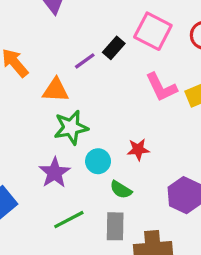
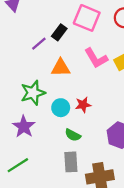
orange triangle: (56, 90) -> (61, 68), moved
cyan circle: (98, 161) -> (61, 108), moved
green line: (69, 220) -> (18, 165), moved

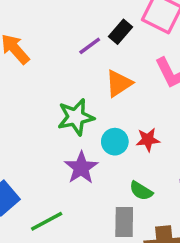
orange triangle: (61, 68) -> (119, 83), turned -36
purple star: (24, 127) -> (81, 168), moved
green semicircle: (73, 135) -> (141, 191), moved

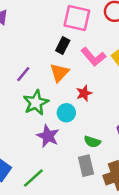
black rectangle: (120, 32) -> (63, 45), moved
purple line: (90, 46) -> (23, 74), moved
red star: (148, 140) -> (84, 93), moved

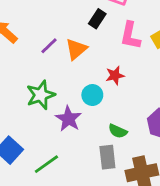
pink L-shape: (93, 57) -> (130, 36), turned 45
orange triangle: (59, 73) -> (76, 49), moved
green star: (36, 103) -> (41, 95), moved

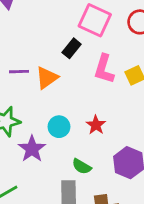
purple line: (49, 46) -> (19, 72), turned 36
red star: (115, 75) -> (96, 125), moved, turned -30

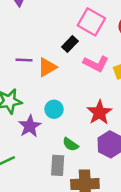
pink L-shape: (104, 69) -> (96, 64), turned -85
red star: (96, 125) -> (99, 113), moved, size x1.5

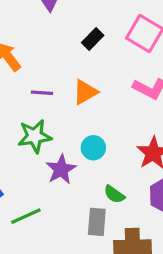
black rectangle: (70, 44) -> (93, 39), moved
purple line: (24, 60) -> (42, 93), moved

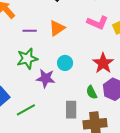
purple star: (61, 169) -> (46, 78), turned -30
green semicircle: (114, 194) -> (92, 92), moved, turned 32

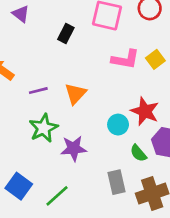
orange triangle: (57, 28) -> (76, 94), moved
cyan circle: (65, 63) -> (118, 125), moved

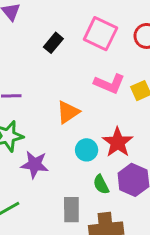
orange triangle: (76, 94) -> (68, 112), moved

